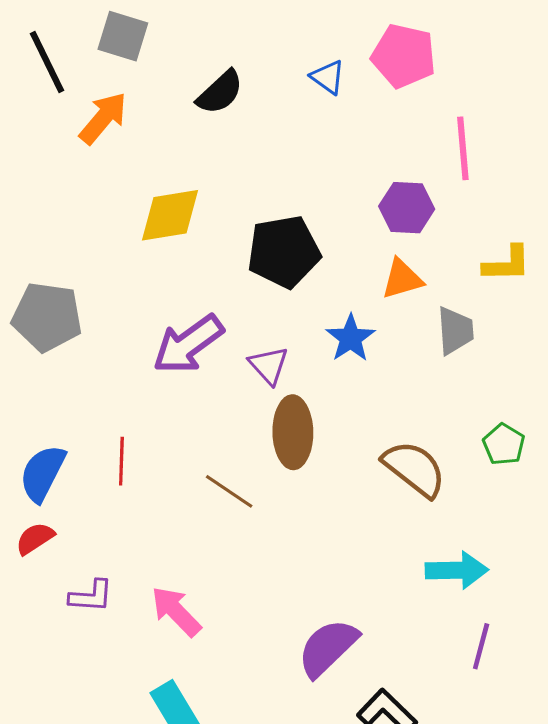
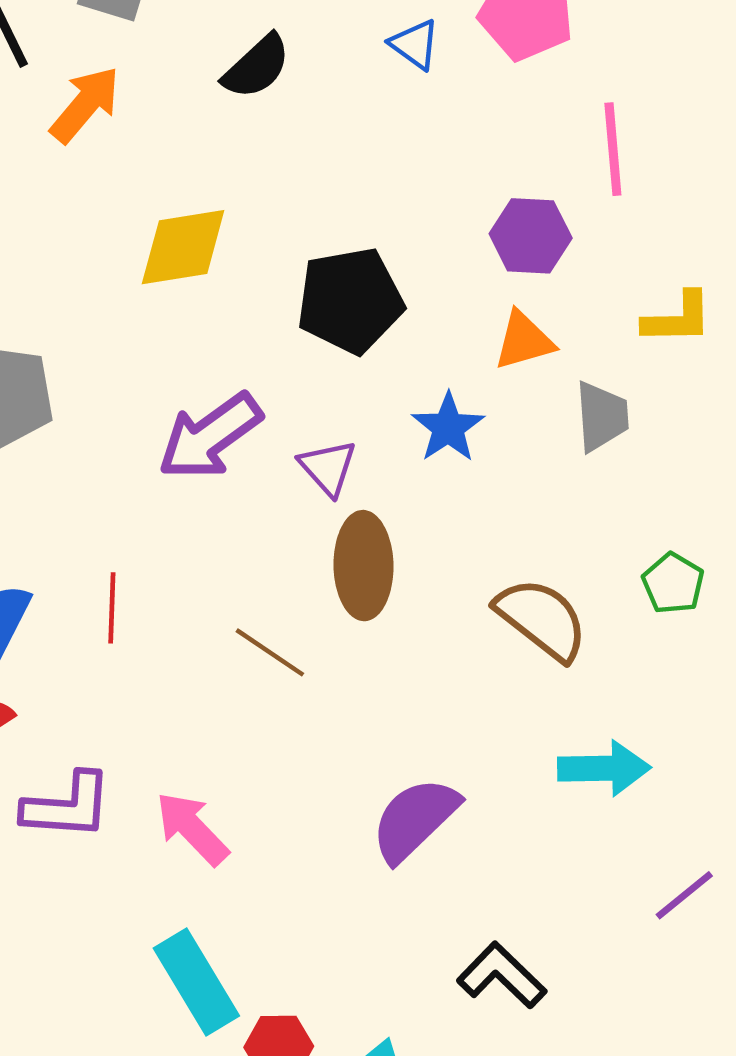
purple L-shape: (91, 596) -> (67, 806), size x1.4
purple line: (481, 646) -> (684, 895), moved, turned 36
purple semicircle: (328, 648) -> (415, 819), moved

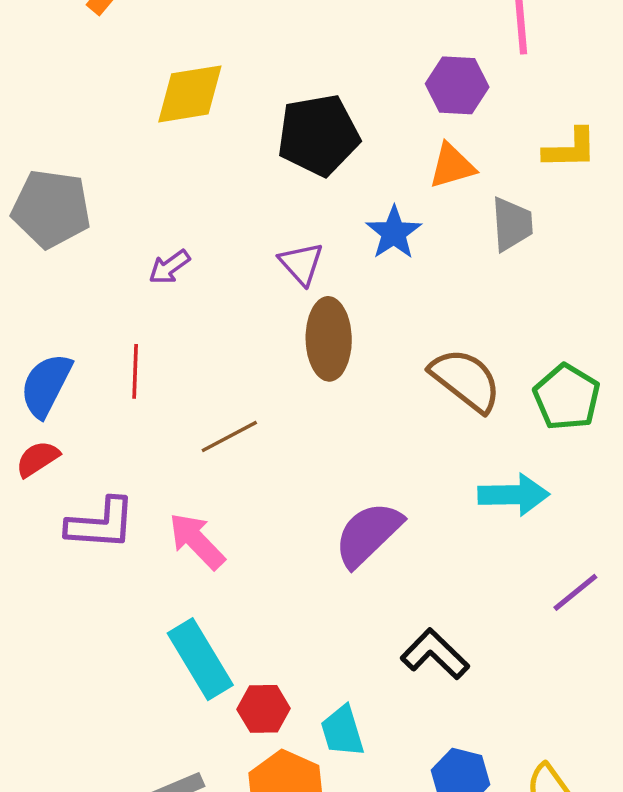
purple arrow: (210, 436) -> (169, 267), moved, size x0.5
green pentagon: (673, 583) -> (567, 397), moved, size x1.4
brown line: (270, 652) -> (229, 437), moved, turned -62

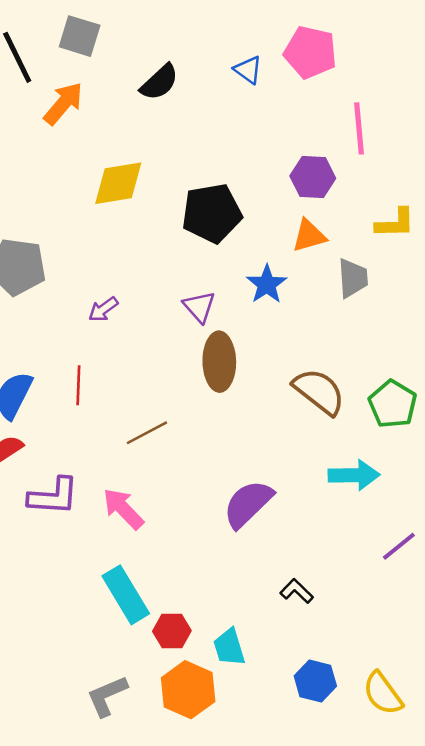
black L-shape: (435, 654) -> (297, 591), size x0.7

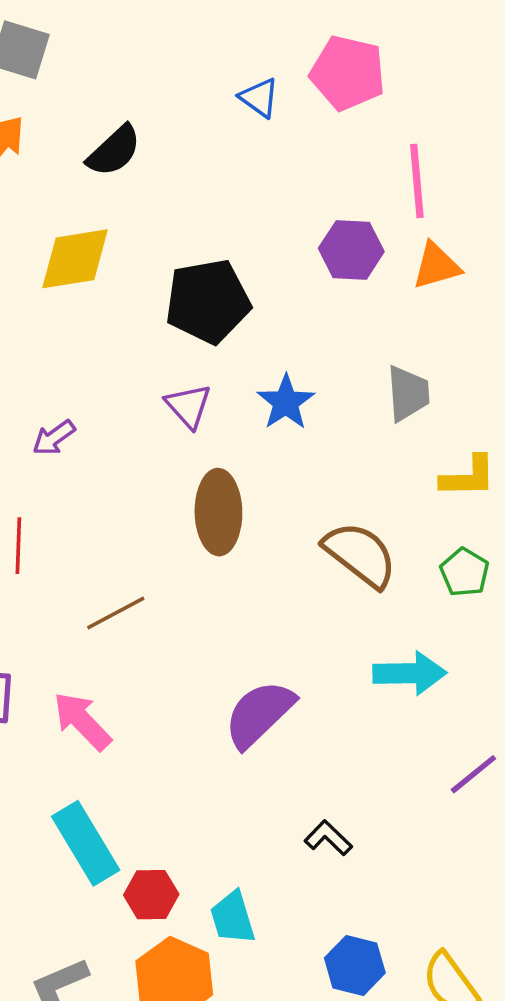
black semicircle: (159, 82) -> (114, 151), moved
yellow L-shape: (395, 223) -> (468, 477), moved
orange triangle: (309, 236) -> (436, 266), moved
purple triangle: (199, 307) -> (188, 406), moved
green pentagon: (393, 404) -> (465, 572), size x0.7

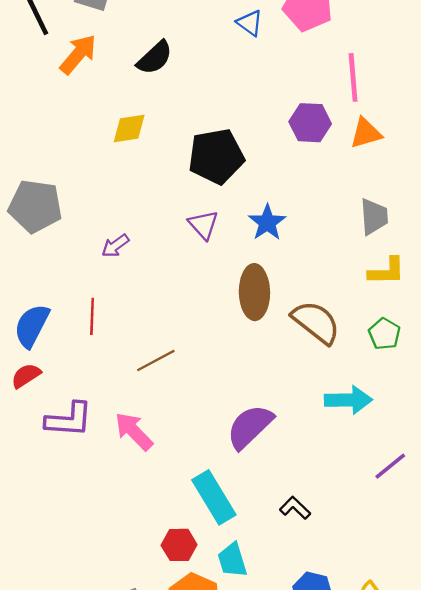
yellow diamond: (75, 259) -> (129, 129), size x0.7
gray trapezoid: (408, 393) -> (374, 217), moved
brown ellipse: (218, 512) -> (254, 292), moved
cyan rectangle: (86, 843) -> (214, 497), moved

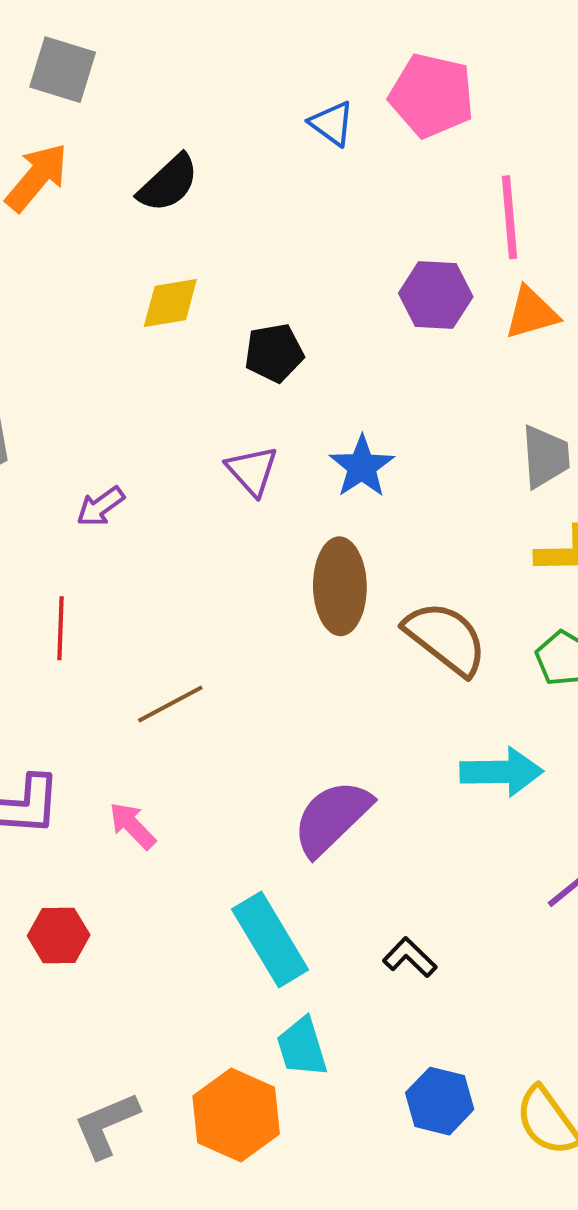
yellow diamond: (129, 129) -> (170, 303), moved
black pentagon: (216, 156) -> (274, 353), size x0.6
pink arrow: (134, 431) -> (132, 826), size x0.7
red hexagon: (179, 545) -> (59, 935), moved

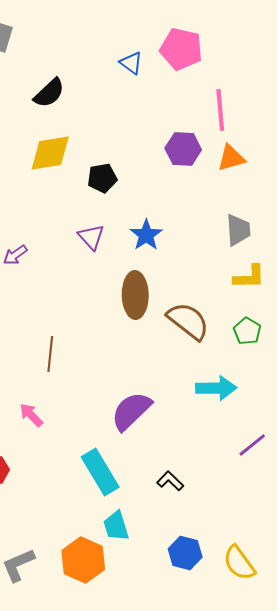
yellow diamond: (170, 303) -> (50, 153), size x1.4
brown line: (170, 704) -> (50, 354), turned -56

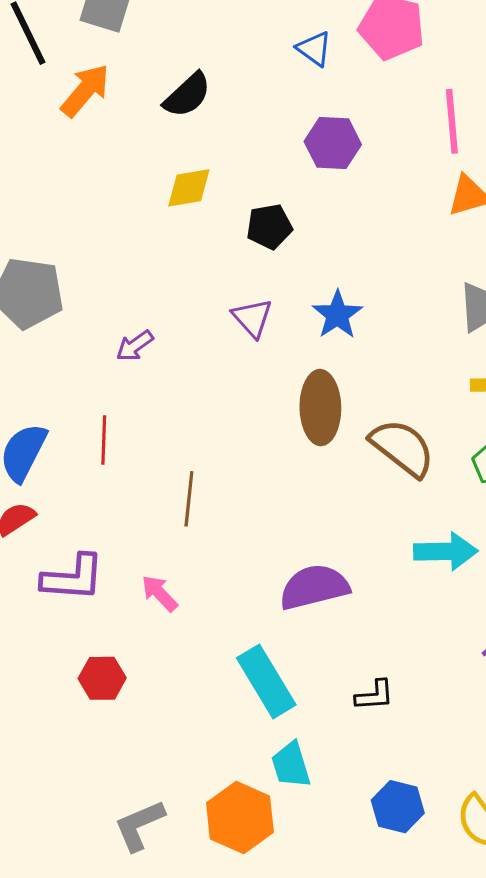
purple hexagon: (183, 149) -> (333, 143), moved
yellow diamond: (50, 153) -> (189, 188), size x0.7
purple semicircle: (131, 411) -> (314, 587), turned 30
black L-shape: (170, 481) -> (375, 695), turned 132

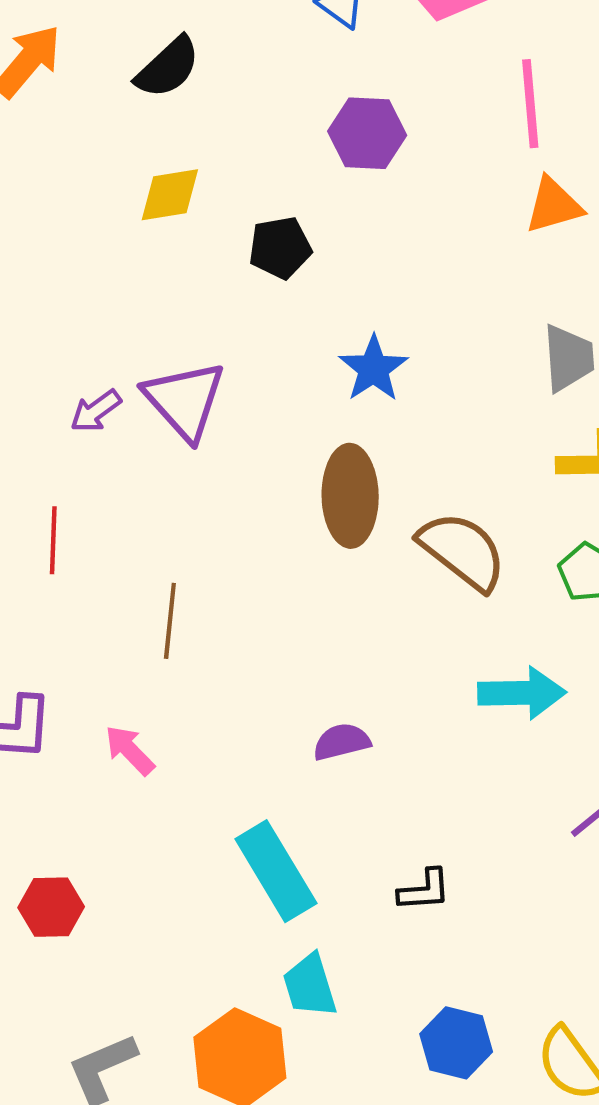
purple triangle: (252, 318) -> (185, 400), moved, size x1.5
purple semicircle: (314, 587) -> (342, 742), size x0.6
red hexagon: (102, 678) -> (51, 907), moved

